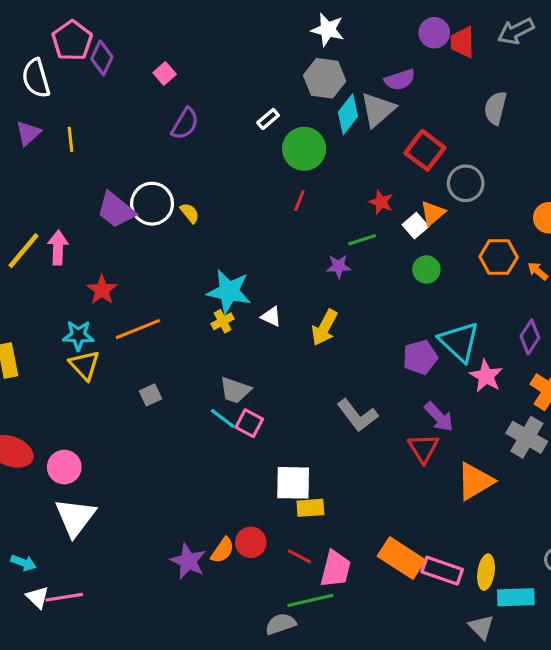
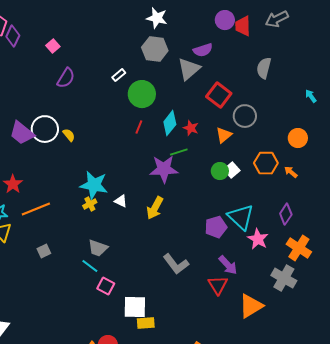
cyan diamond: (348, 114) -> (170, 123), moved
white square: (415, 226) -> (232, 170), moved
purple star: (339, 266) -> (164, 169), size x1.8
pink square: (249, 423) -> (106, 286), moved

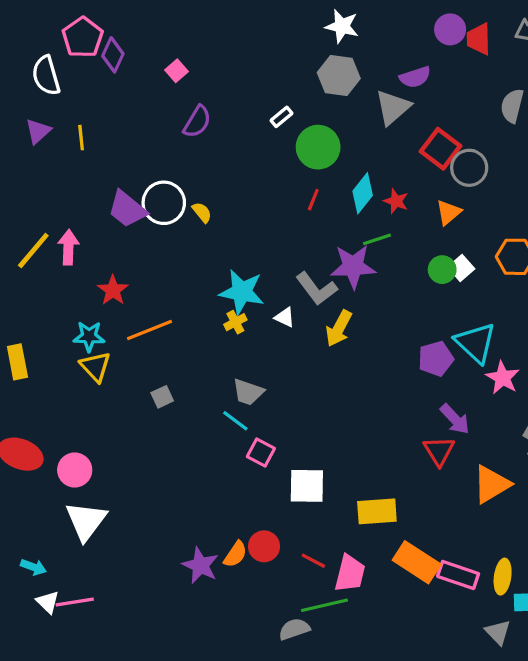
gray circle: (245, 116) -> (469, 168), moved
gray L-shape: (176, 264) -> (316, 289), moved
yellow rectangle: (146, 323) -> (377, 511), moved, size x1.4

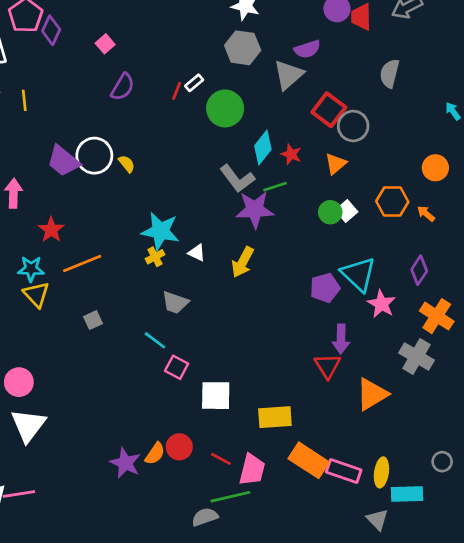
red line: (313, 200) -> (177, 91), moved
gray L-shape: (316, 289) -> (237, 179), moved
gray trapezoid: (248, 392) -> (175, 303), moved
purple arrow: (455, 419) -> (341, 339), turned 44

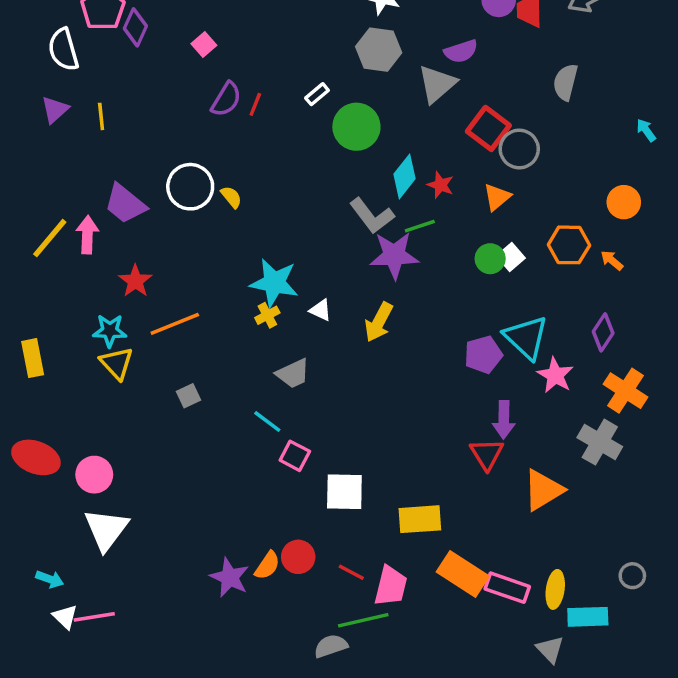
red line: (177, 91) -> (255, 104), moved
purple trapezoid: (63, 161) -> (125, 204), moved
gray trapezoid: (175, 303) -> (293, 373), turned -44

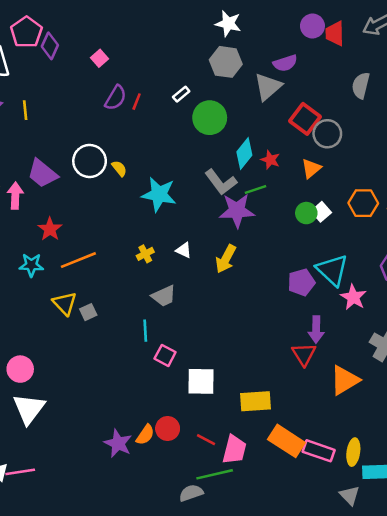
cyan star: (274, 283) -> (159, 194), moved
yellow triangle: (117, 363) -> (65, 303), moved
cyan line: (267, 421) -> (145, 331), turned 50

